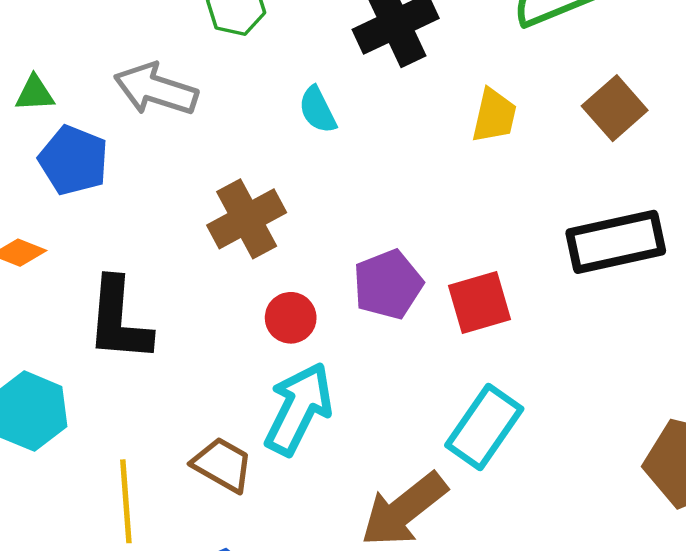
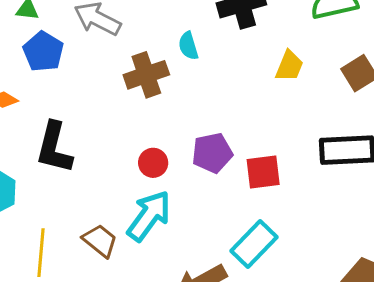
brown cross: (247, 219) -> (146, 75), moved

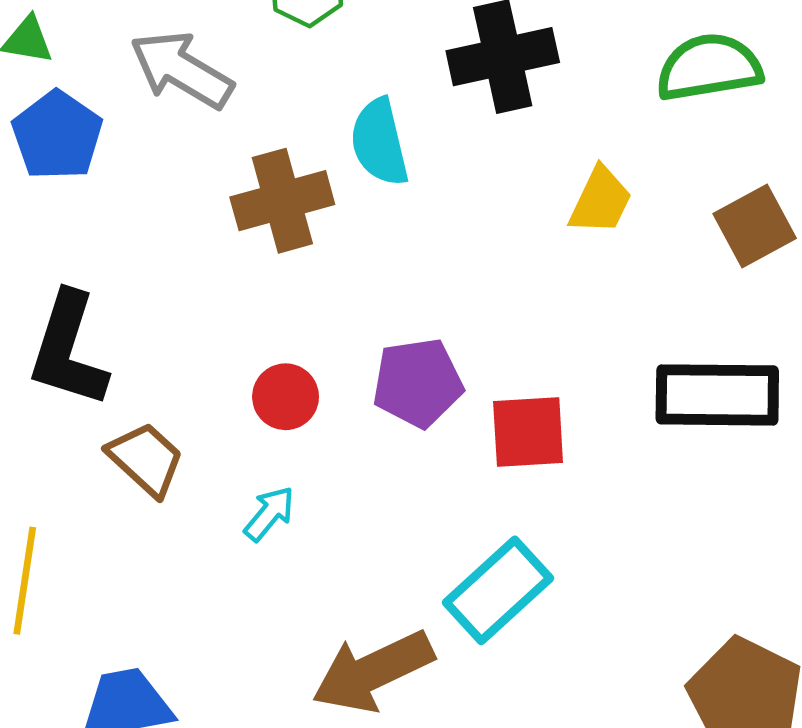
cyan semicircle: (188, 46) -> (379, 142), size x1.4
cyan arrow: (149, 216) -> (269, 514), size x0.5
brown trapezoid: (100, 241) -> (146, 459), moved

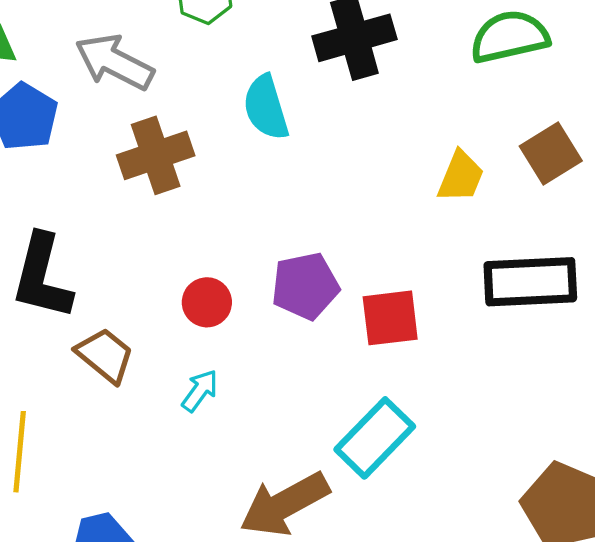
brown cross: (282, 201) -> (156, 155), moved
yellow trapezoid: (600, 201) -> (461, 177), moved

